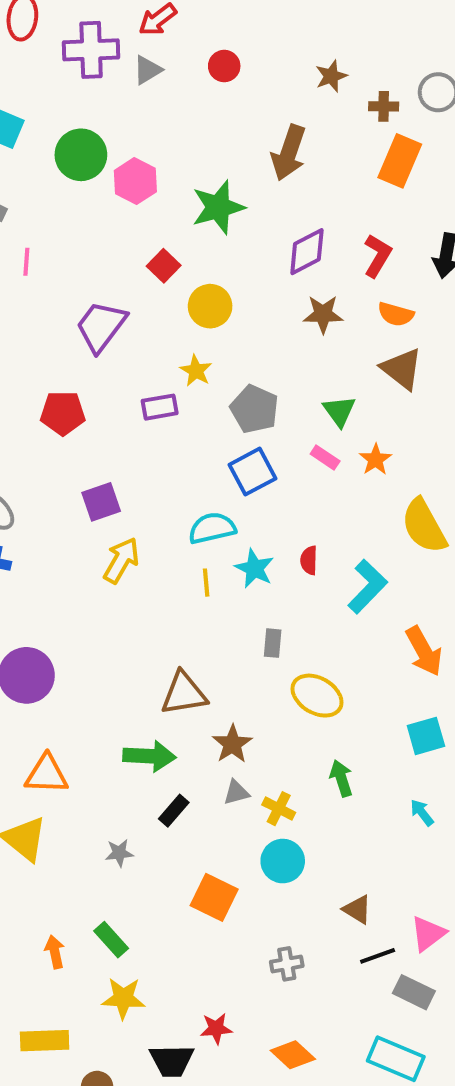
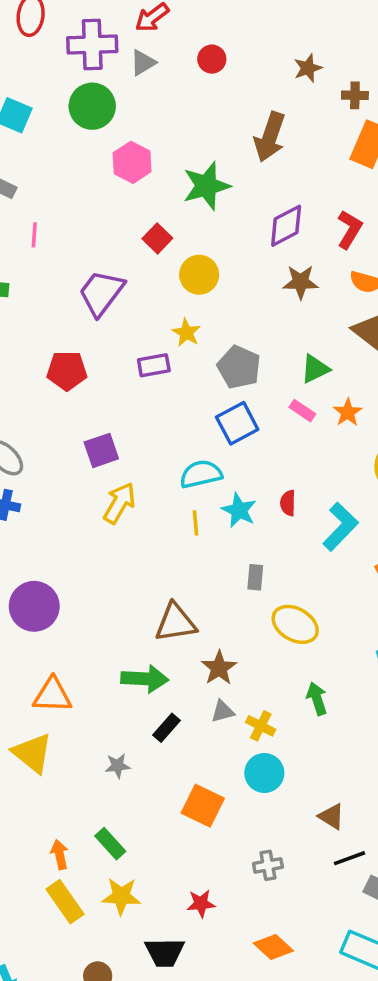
green circle: (81, 155) -> (92, 106), moved
green triangle: (339, 411) -> (315, 369), turned 40
red star: (216, 1029) -> (201, 903), moved
yellow rectangle: (45, 1041) -> (65, 902), moved, turned 57

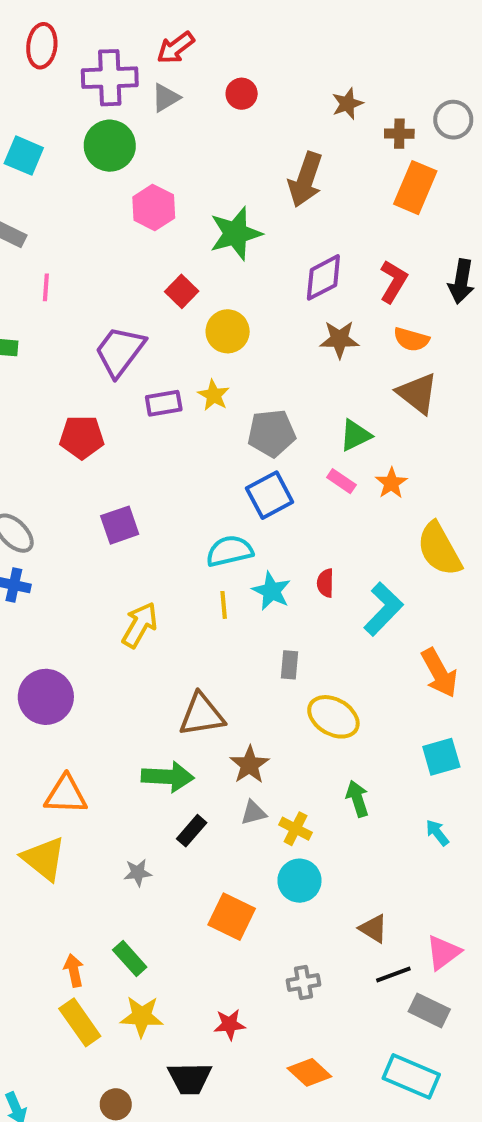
purple rectangle: (154, 365) -> (164, 403), moved
gray pentagon: (239, 367) -> (272, 433), turned -30
yellow arrow: (119, 503) -> (140, 625), moved

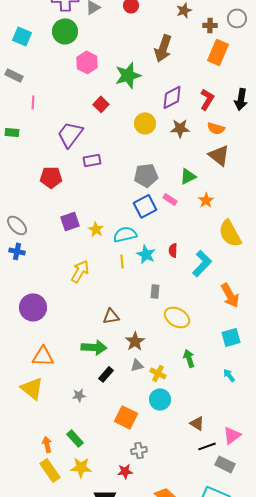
yellow circle: (228, 331) -> (145, 123), moved
yellow star: (214, 395) -> (96, 229), moved
pink rectangle: (341, 481) -> (170, 199), moved
brown triangle: (202, 715) -> (111, 316), size x0.7
gray cross: (303, 982) -> (139, 450), moved

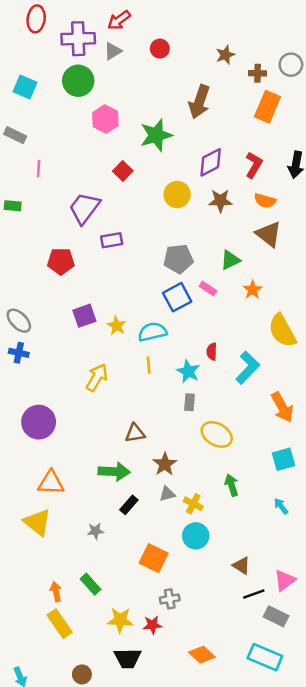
cyan star: (146, 254) -> (188, 371), moved
yellow star: (81, 467) -> (120, 620), moved

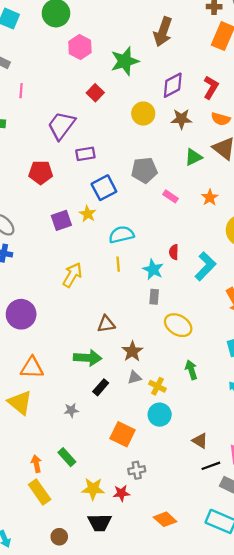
green triangle: (230, 260) -> (193, 157), moved
blue square: (177, 297) -> (104, 188), moved
yellow star: (117, 326) -> (88, 214), moved

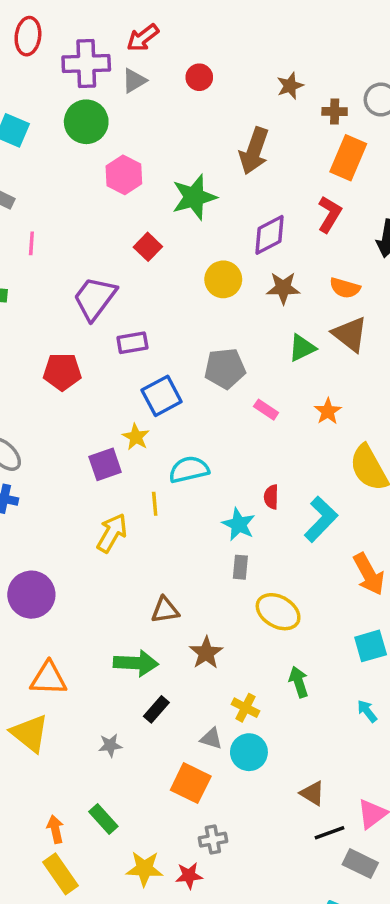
red L-shape: (211, 87) -> (329, 214), moved
purple square: (61, 220) -> (105, 464), moved
yellow line: (118, 264) -> (155, 504), moved
gray triangle: (135, 377) -> (211, 738), moved, turned 32

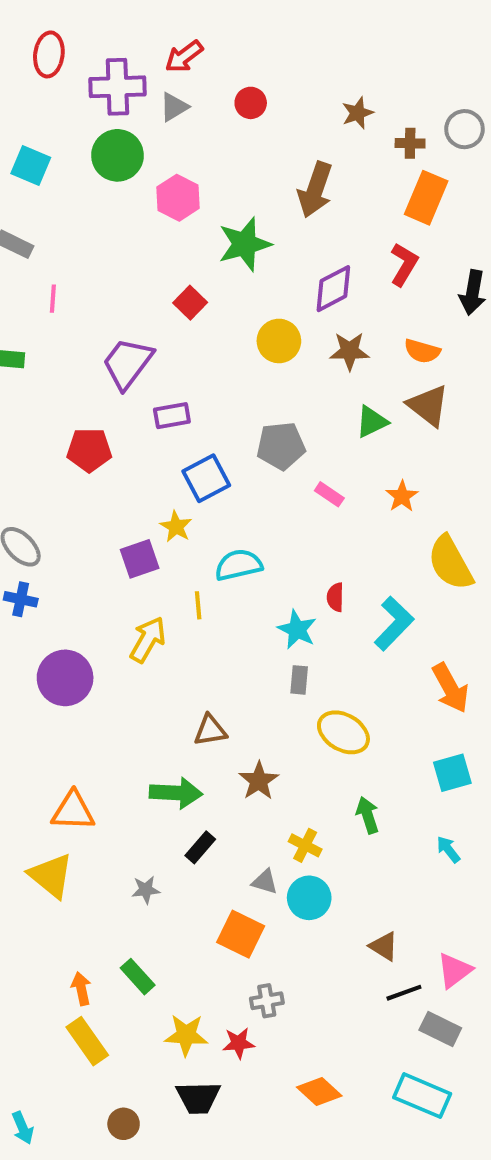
pink hexagon: (124, 175) -> (178, 198), moved
purple circle: (31, 595) -> (65, 678), moved

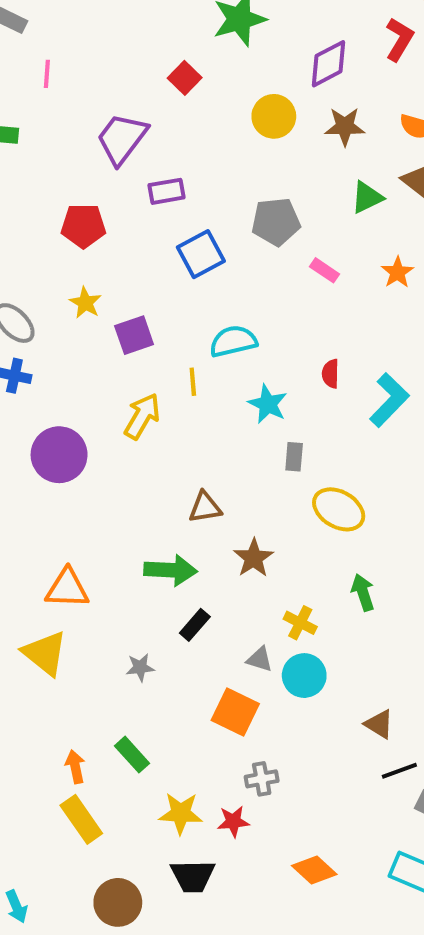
yellow star: (176, 527) -> (85, 303), moved
cyan star: (297, 629) -> (268, 404), moved
brown circle: (124, 1124) -> (118, 902), size x1.5

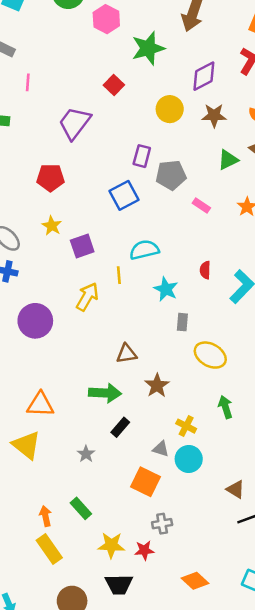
purple rectangle: (166, 191) -> (142, 156), moved, turned -65
gray star: (140, 667) -> (86, 454), turned -30

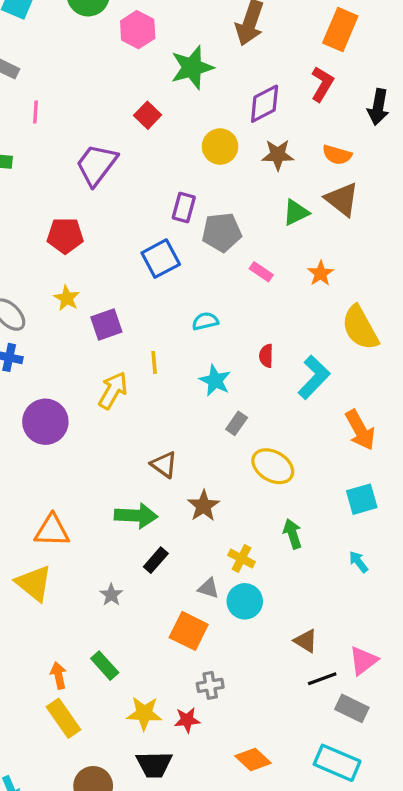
cyan semicircle: (144, 250) -> (205, 321), moved, size x0.7
gray rectangle: (182, 322) -> (237, 423), turned 30
brown triangle: (127, 354) -> (164, 465), turned 45

